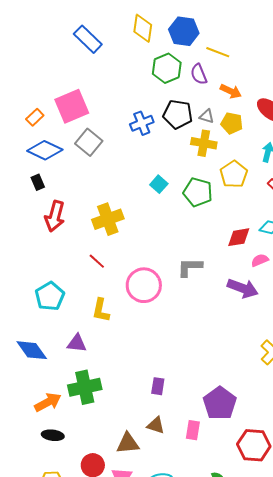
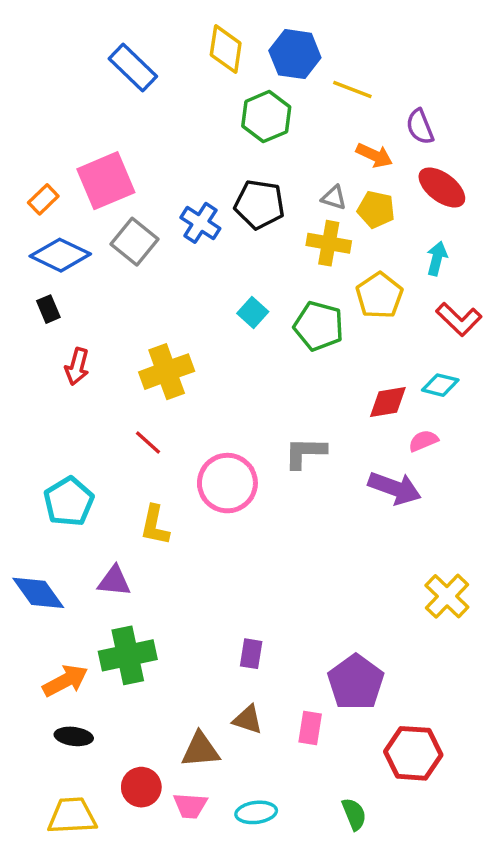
purple semicircle: (199, 74) -> (420, 127), moved
black pentagon: (178, 114) -> (260, 204), moved
blue cross: (142, 123) -> (200, 223), moved, turned -35
red arrow: (55, 216) -> (77, 367), size x0.7

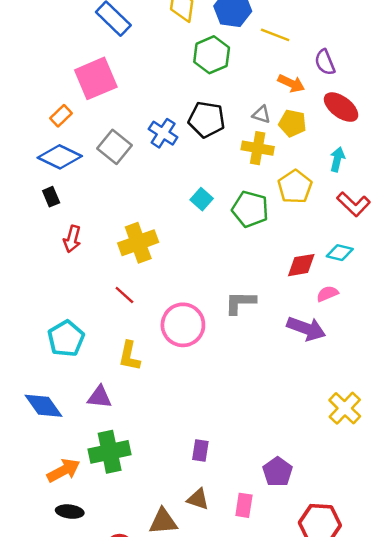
pink square: (106, 181) -> (96, 78), moved
orange rectangle: (43, 199) -> (61, 116), moved
purple pentagon: (356, 682) -> (278, 472), size x0.7

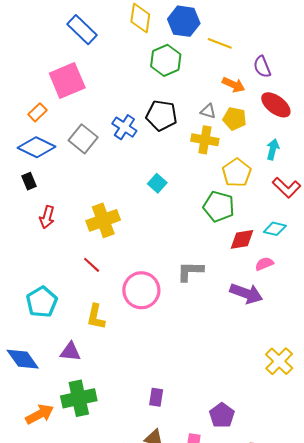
green pentagon: (250, 209) -> (219, 207), moved

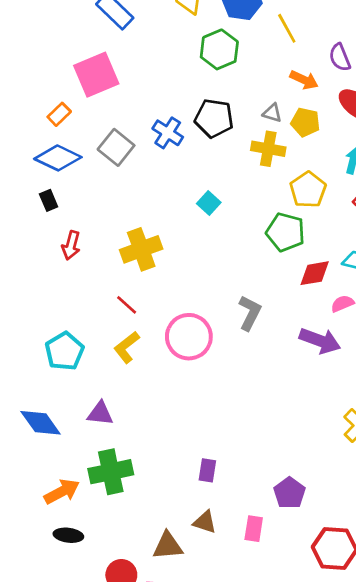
yellow line: (220, 43) -> (287, 28), turned 40
gray L-shape: (190, 271) -> (250, 313), turned 116
yellow L-shape: (96, 317) -> (127, 347), moved, turned 40

